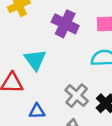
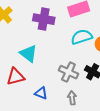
blue triangle: (37, 111) -> (41, 93), turned 40

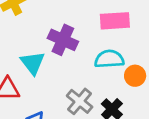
purple cross: (44, 19) -> (63, 40), moved

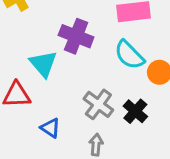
cyan semicircle: (109, 59) -> (129, 55), turned -128

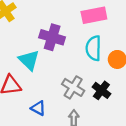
cyan semicircle: (129, 55) -> (93, 48), turned 50

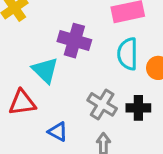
black cross: (101, 90) -> (138, 108), turned -36

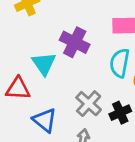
black cross: (138, 108) -> (120, 113), turned -35
blue triangle: (58, 132) -> (45, 120), size x1.4

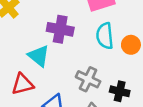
black cross: (120, 113) -> (120, 91), moved, turned -36

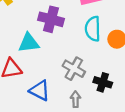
cyan triangle: (39, 56) -> (29, 43), turned -50

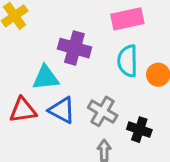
blue triangle: (40, 91) -> (62, 110), moved

